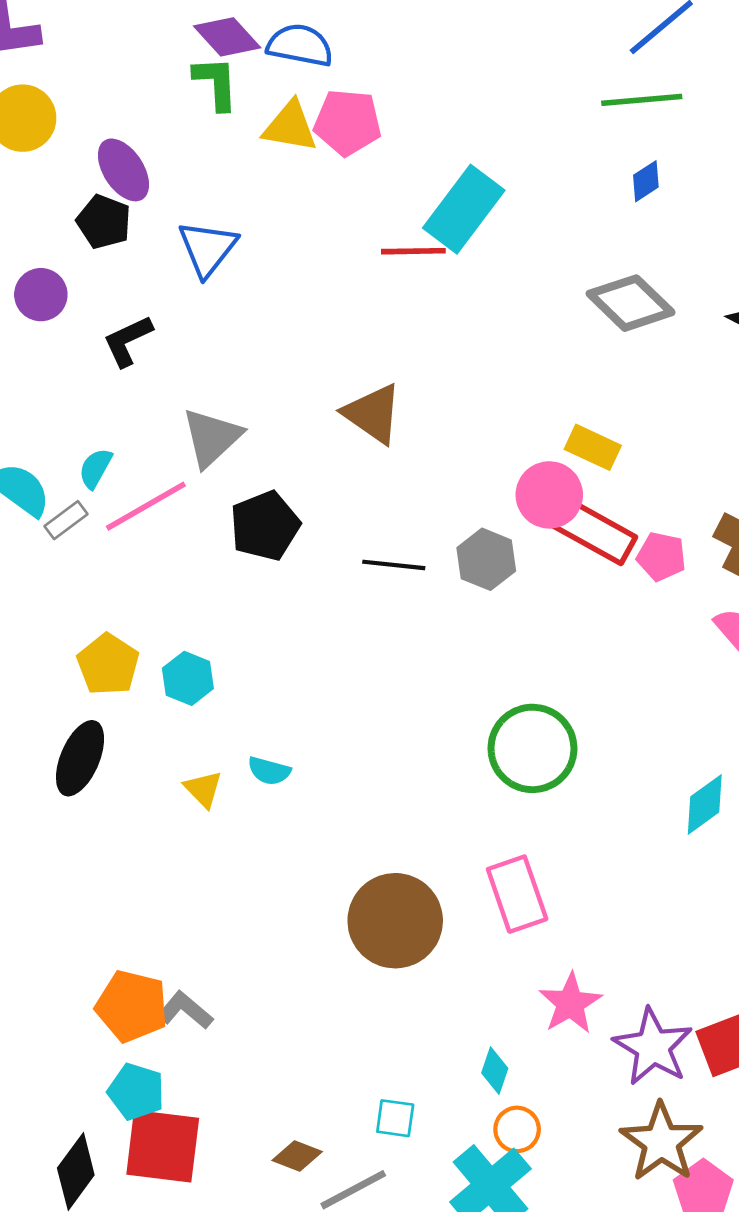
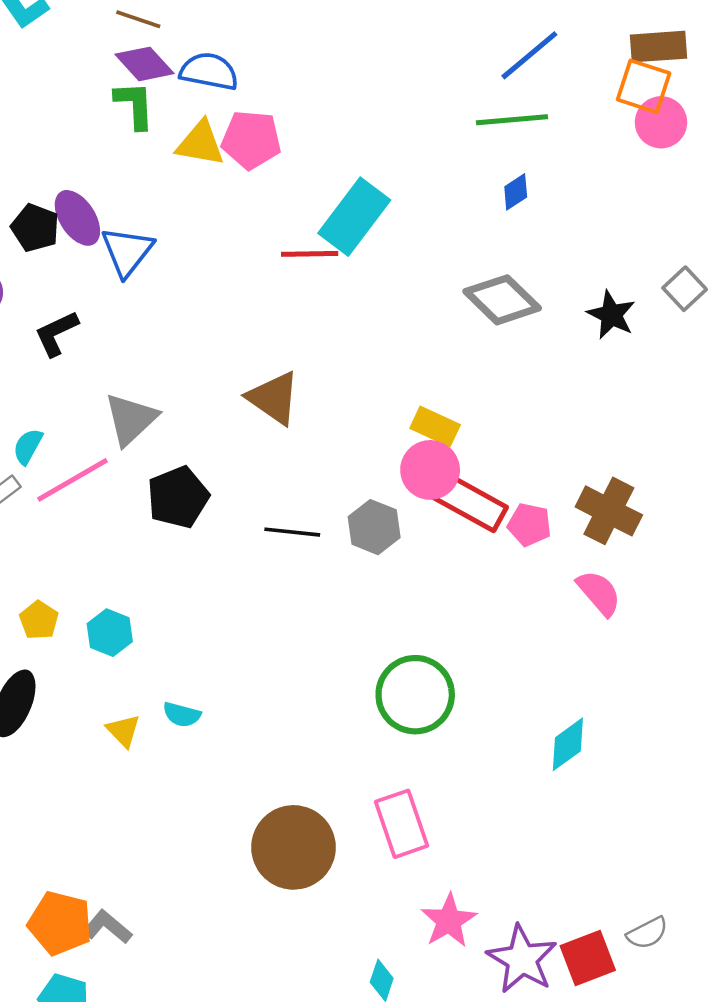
purple ellipse: (123, 170) -> (77, 218), moved
yellow rectangle: (593, 447) -> (435, 426), moved
yellow pentagon: (108, 664) -> (39, 620), size x0.7

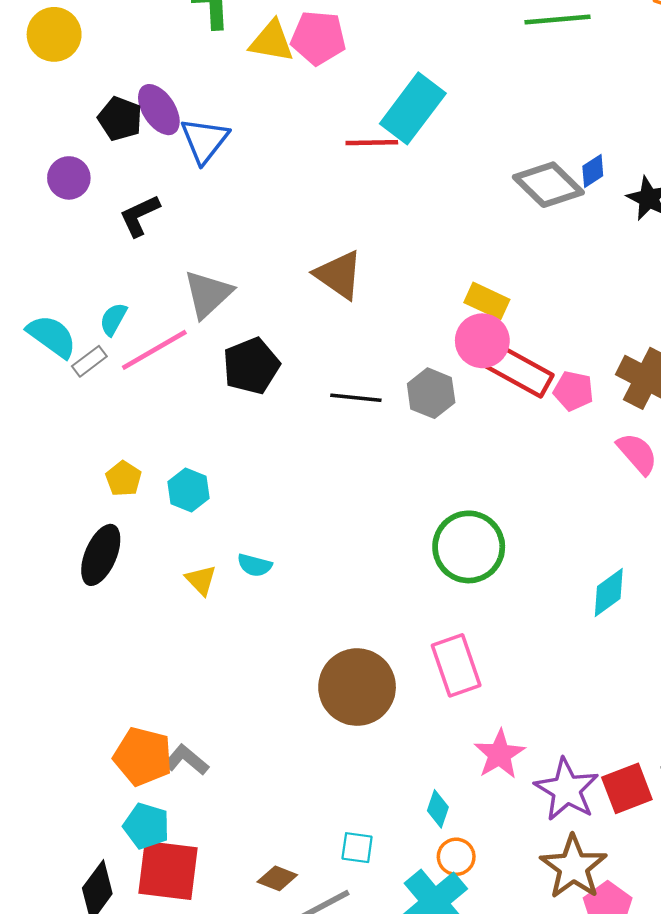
blue diamond: (516, 192) -> (593, 171), moved

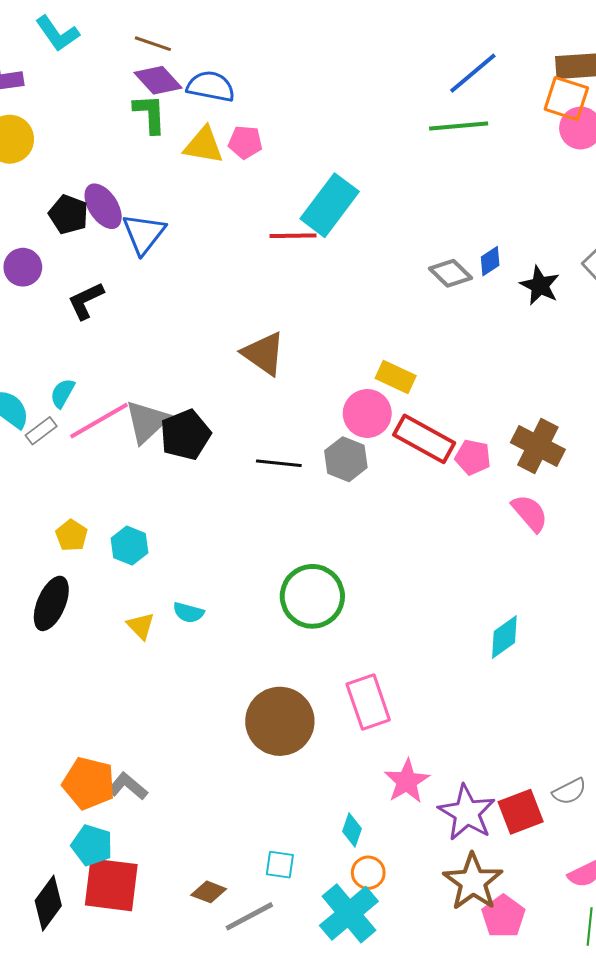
pink pentagon: (318, 38) -> (245, 142), size x0.7
gray diamond: (548, 185) -> (451, 273), size x0.7
gray triangle: (208, 294) -> (147, 422), moved
pink circle: (482, 341) -> (367, 413), moved
green circle: (469, 547) -> (312, 596), moved

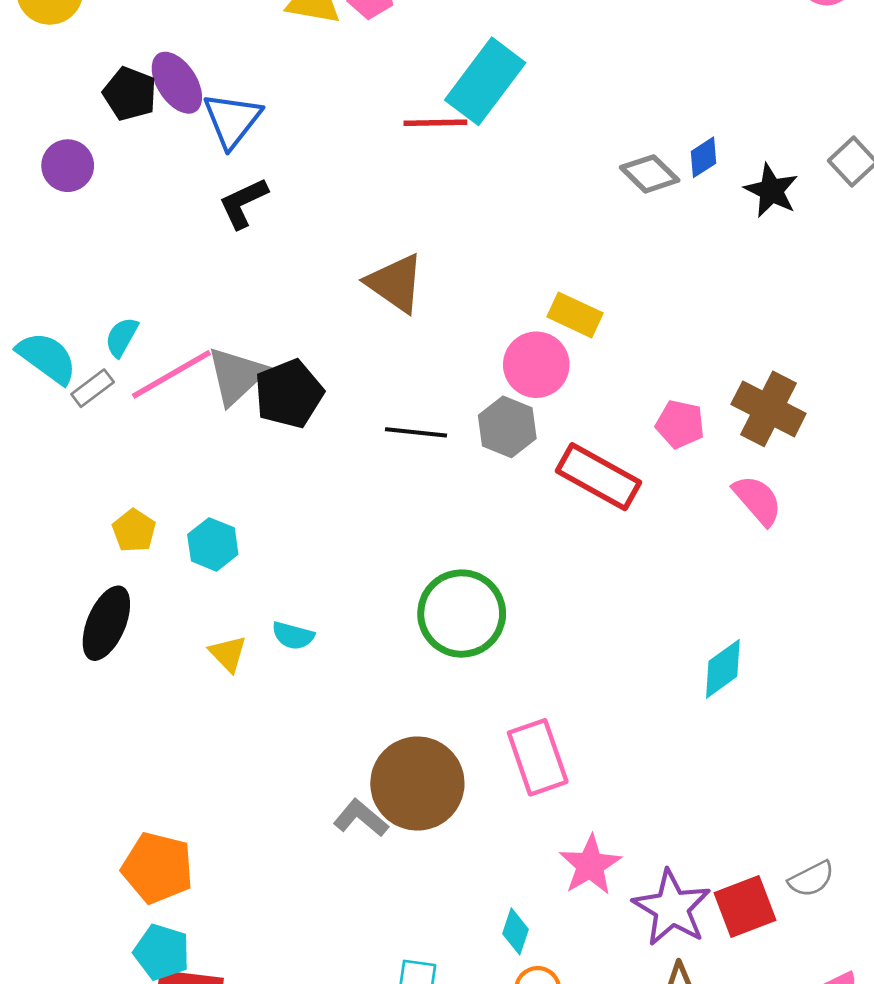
black L-shape: (86, 301) -> (243, 203), moved
red rectangle: (424, 439) -> (598, 477), moved
gray L-shape: (127, 786) -> (361, 818), moved

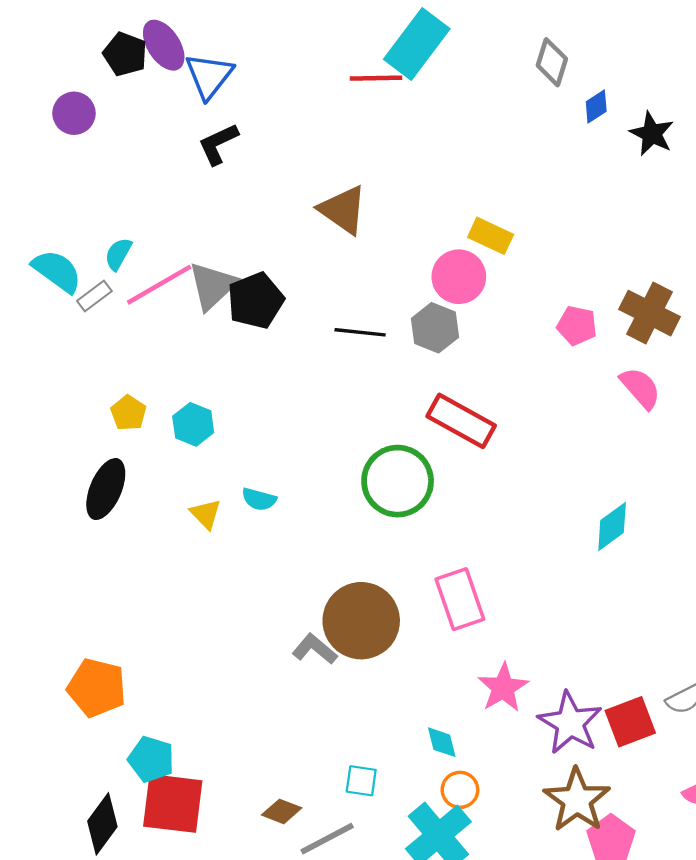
gray diamond: (650, 174) -> (552, 62), moved, turned 63
red rectangle: (598, 477) -> (461, 421), moved
orange pentagon: (158, 868) -> (97, 688), moved
cyan diamond: (516, 931) -> (442, 742), turned -33

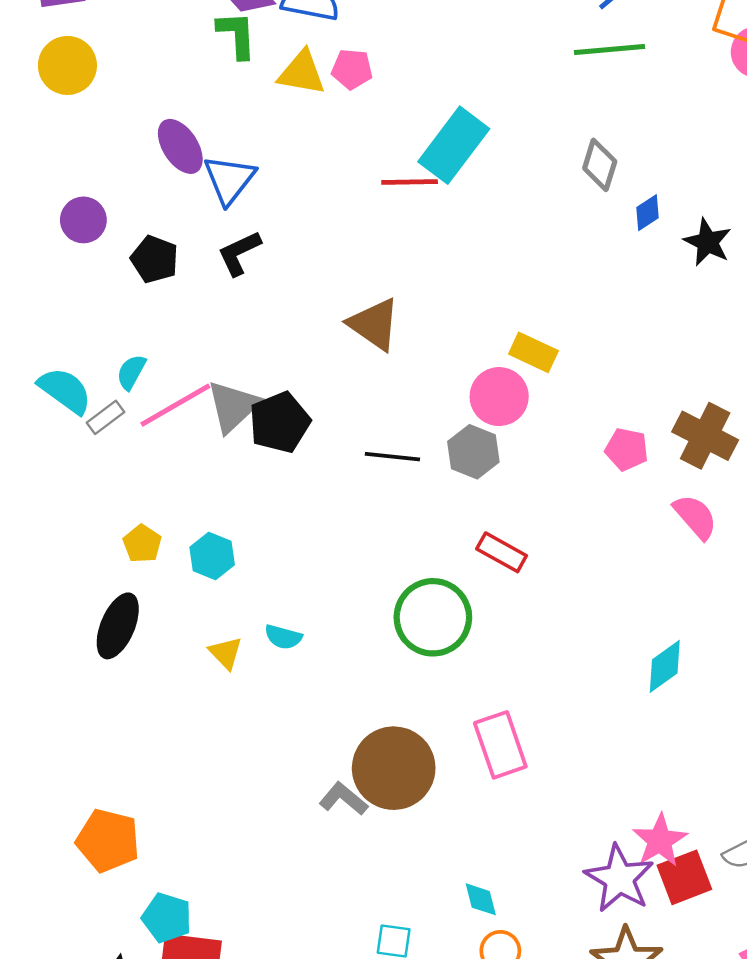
black pentagon: (125, 54) -> (155, 259), moved
red rectangle: (461, 421) -> (502, 552), size x0.7
pink star: (503, 688) -> (660, 840), moved

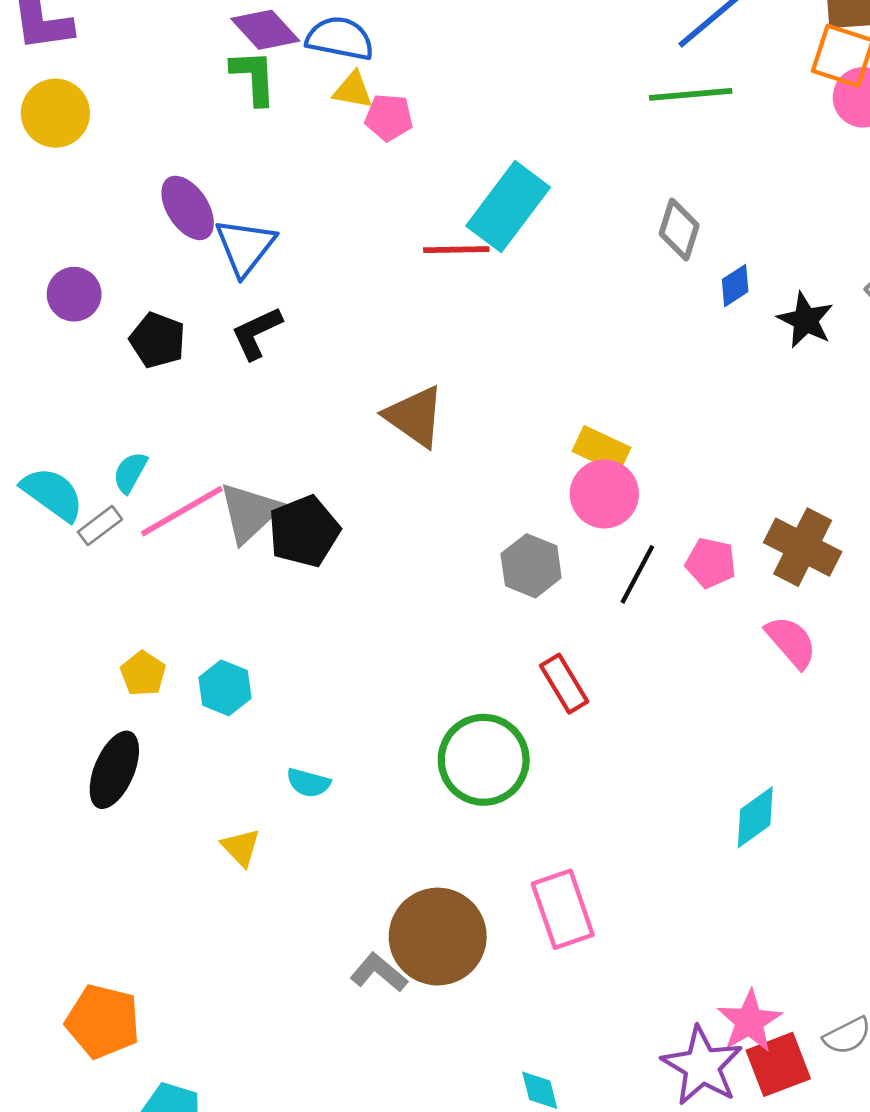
yellow triangle: (302, 73) -> (353, 90), moved, size x0.7
pink circle: (499, 397) -> (604, 494), moved
black line: (392, 457) -> (637, 574), moved, turned -68
red rectangle: (502, 552) -> (564, 684), turned 30
yellow triangle: (226, 653) -> (241, 847), moved

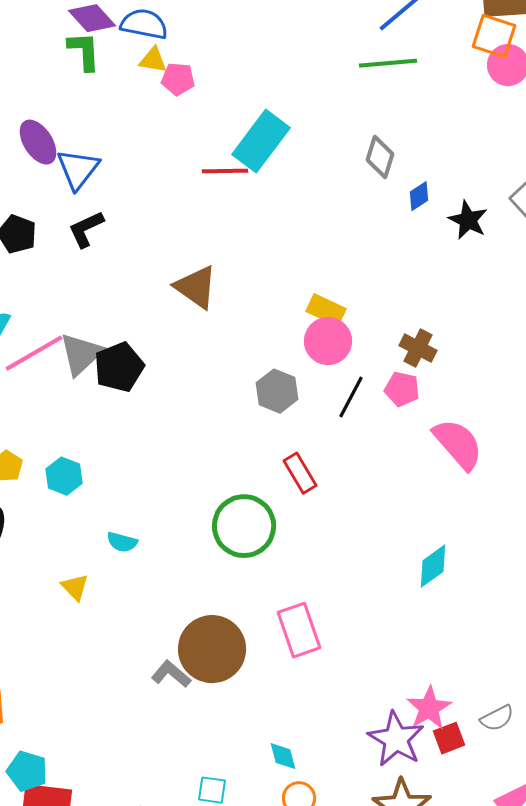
brown cross: (803, 547) -> (418, 348), moved, size x0.7
pink semicircle: (791, 642) -> (458, 444), size x1.4
red square: (778, 1064) -> (449, 738), size x0.7

